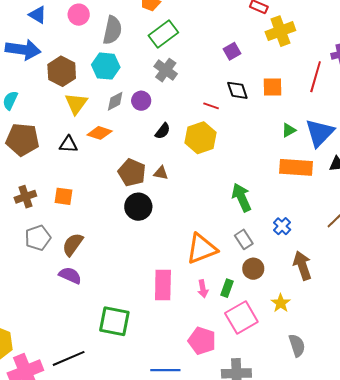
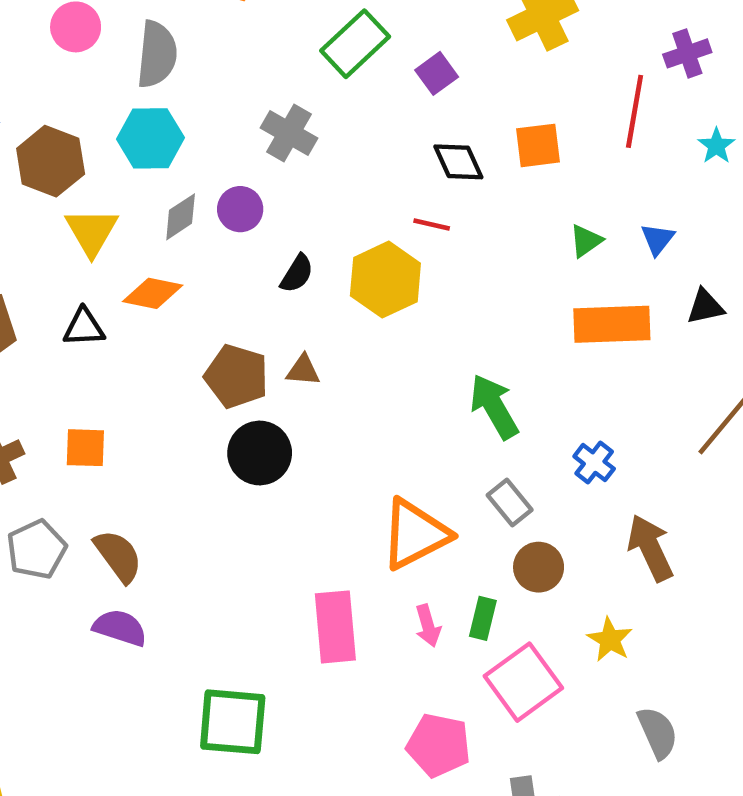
green rectangle: (163, 34) -> (355, 44), moved
red line: (211, 106) -> (432, 225), moved
blue triangle: (320, 133) -> (658, 239), size x0.5
brown semicircle: (73, 244) -> (118, 556), turned 115

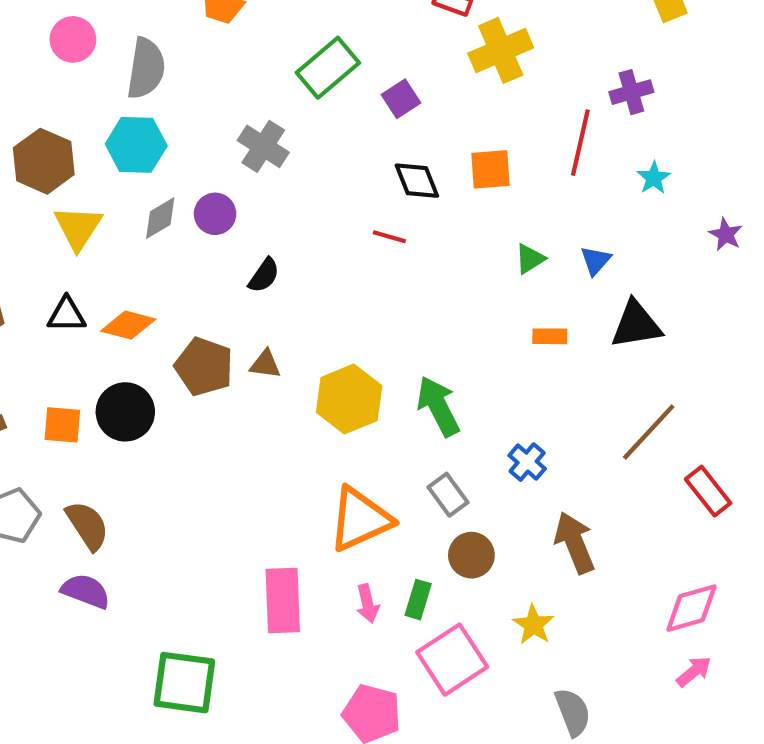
yellow hexagon: (385, 280) -> (349, 399), moved
orange diamond: (153, 293) -> (128, 325), moved
black triangle: (705, 307) -> (636, 325), size x1.5
orange rectangle: (612, 324) -> (550, 336), size x0.5
black circle: (260, 453) -> (125, 412), moved

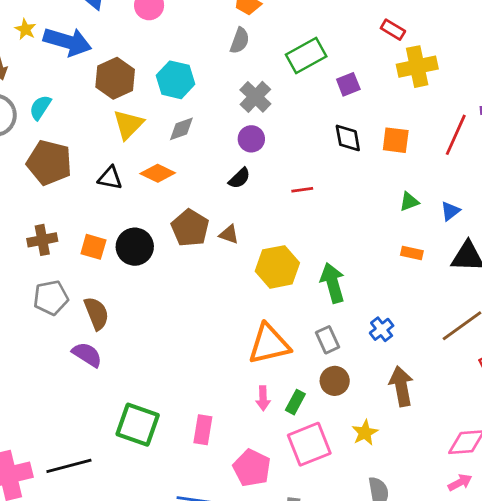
gray semicircle: (146, 68) -> (240, 41), moved, size x0.7
purple circle: (215, 214) -> (251, 139), moved
red line: (389, 237) -> (302, 190), moved, turned -35
orange diamond: (128, 325) -> (158, 173), moved
pink rectangle: (283, 601) -> (203, 430), moved, size x0.7

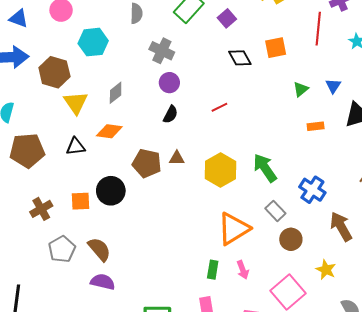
cyan hexagon: (176, 80) -> (93, 42), moved
blue cross: (382, 329) -> (312, 190), size x1.4
green rectangle: (295, 402) -> (213, 270), moved

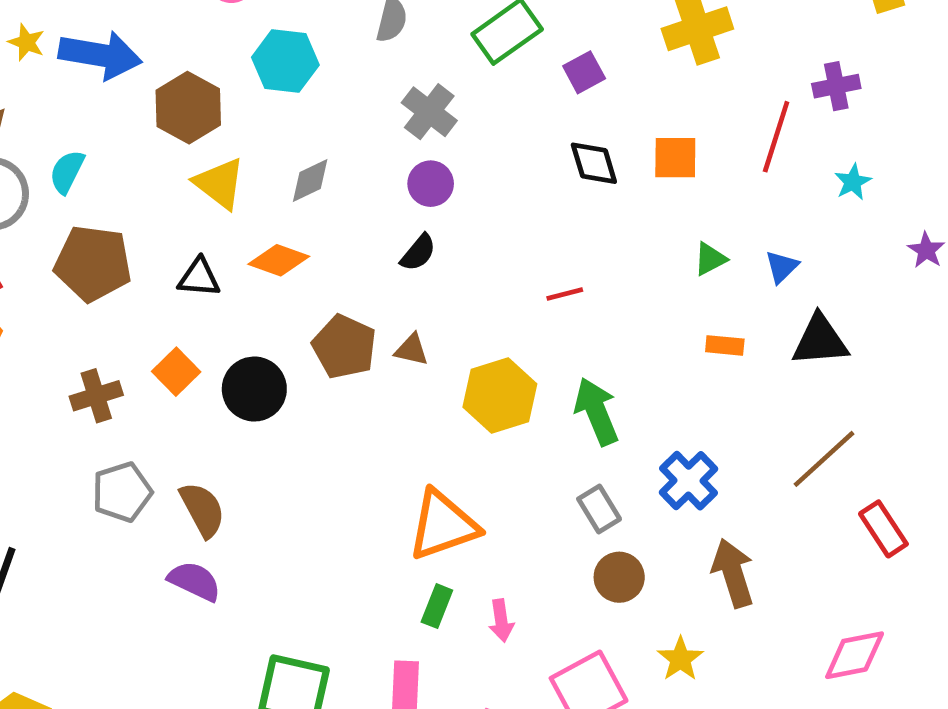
yellow triangle: (76, 103) -> (220, 183), turned -30
red line: (219, 107) -> (565, 294), moved
orange square: (81, 201) -> (176, 372), moved, turned 36
orange triangle: (234, 229) -> (443, 525), moved

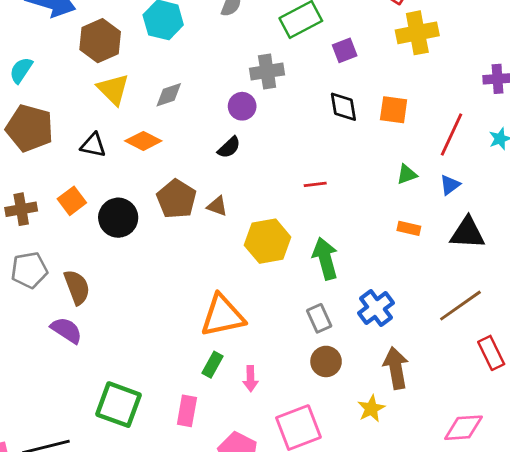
gray cross: (429, 112) -> (267, 72), moved, turned 36
red line: (776, 137) -> (451, 134), moved
yellow star: (680, 659) -> (371, 409), moved

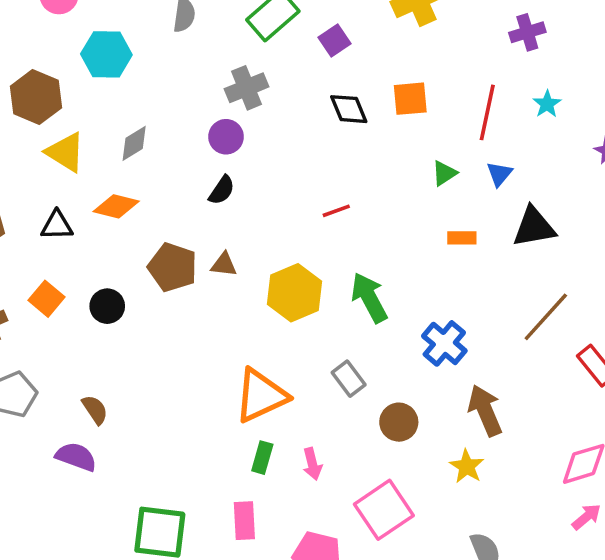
black circle: (118, 218) -> (107, 306), size x0.7
brown semicircle: (77, 287) -> (95, 410), moved, size x0.7
gray rectangle: (319, 318) -> (349, 379), moved

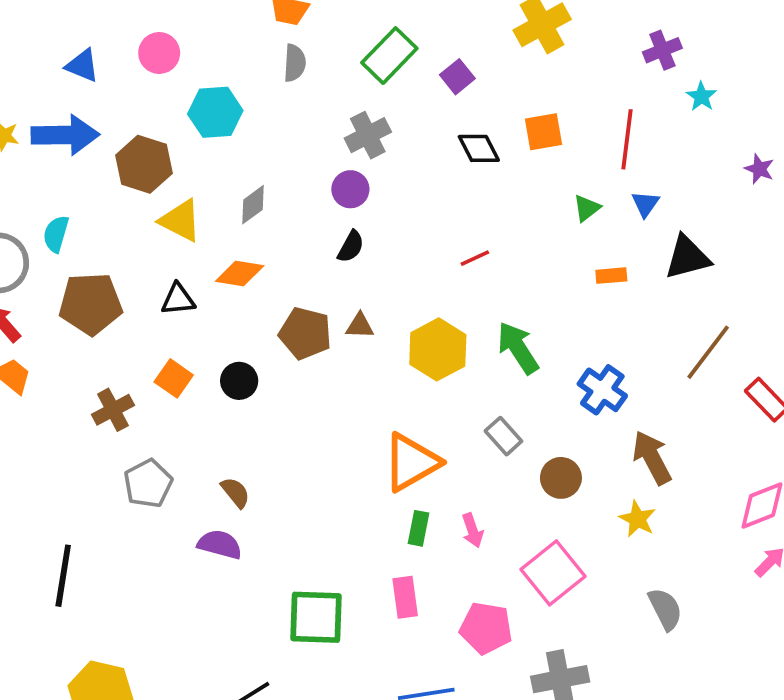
cyan star: (547, 104) -> (701, 96), moved

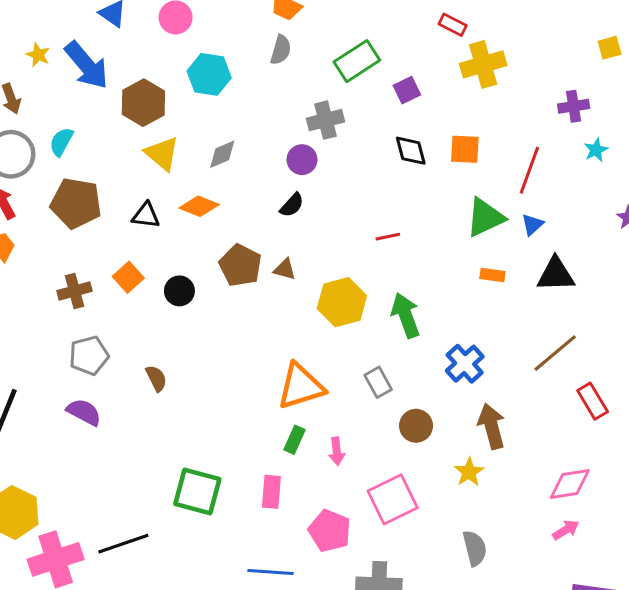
blue arrow: (65, 135) -> (87, 65), turned 38
green triangle: (587, 208) -> (485, 217), size x1.8
purple semicircle: (220, 544) -> (84, 412), moved

